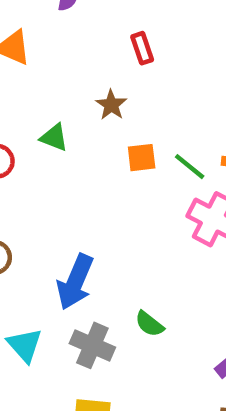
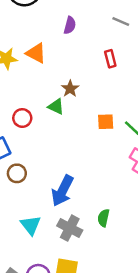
brown star: (111, 105) -> (70, 89), moved
green semicircle: (149, 324) -> (103, 218), turned 60

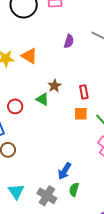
purple semicircle: (70, 25) -> (69, 41), moved
red rectangle: (110, 59) -> (84, 92), moved
blue arrow: (62, 191) -> (65, 171), moved, size x0.7

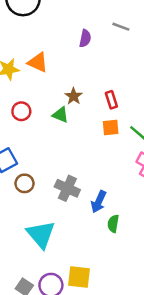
red circle: (15, 106) -> (21, 111), moved
cyan triangle: (16, 191) -> (41, 234), size x1.4
gray cross: (47, 196) -> (67, 188), moved

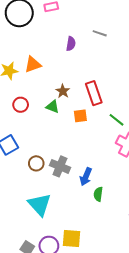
orange triangle: (38, 62) -> (33, 64), turned -42
red rectangle: (111, 100) -> (94, 93), size x1.6
orange square: (111, 128) -> (80, 116), moved
brown circle: (25, 183) -> (36, 163), moved

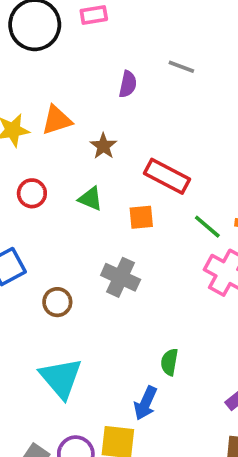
brown star: (63, 91) -> (103, 146), moved
red rectangle: (94, 93) -> (167, 176), turned -45
gray cross: (60, 166) -> (121, 277), moved
blue arrow: (86, 177) -> (145, 403), moved

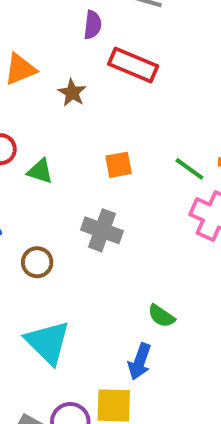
red rectangle: (167, 176) -> (133, 65), moved
green triangle: (91, 199) -> (40, 171), moved
green semicircle: (169, 362) -> (161, 316), turned -60

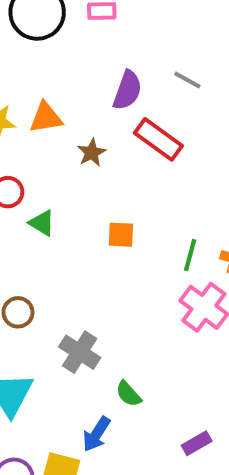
purple semicircle: (93, 25) -> (127, 90), size x1.4
green line: (189, 169) -> (190, 255), turned 56
gray cross: (102, 230) -> (80, 352), moved

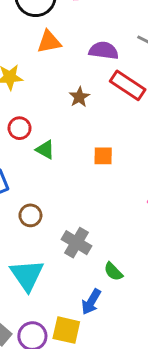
purple semicircle: (127, 90) -> (104, 51), turned -100
orange triangle: (46, 118) -> (49, 42), moved

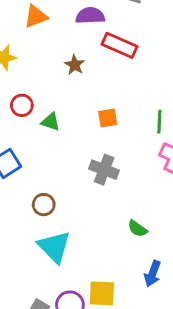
brown circle: (30, 215) -> (44, 205), moved
gray cross: (76, 243) -> (104, 170), moved
blue arrow: (91, 302) -> (153, 274), moved

